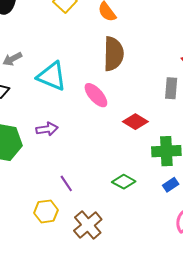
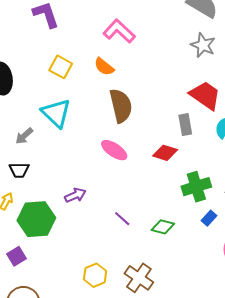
cyan triangle: (52, 76) -> (56, 113), moved, turned 36
red diamond: (135, 122) -> (165, 153), moved
purple line: (66, 183) -> (122, 219), moved

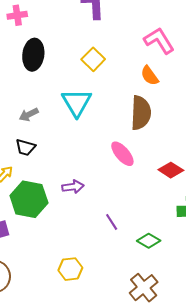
orange semicircle: (104, 67) -> (150, 76), moved
gray arrow: (24, 136) -> (29, 115), moved
brown cross: (139, 278) -> (144, 288), moved

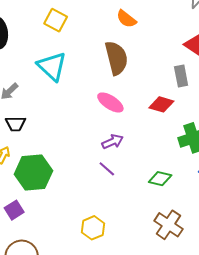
orange semicircle: (150, 76) -> (126, 19), moved
purple arrow: (73, 187) -> (113, 142), moved
purple line: (112, 222) -> (107, 169), moved

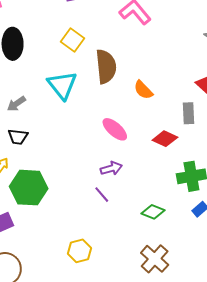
orange semicircle: (126, 19) -> (143, 90), moved
brown semicircle: (116, 58) -> (106, 66), moved

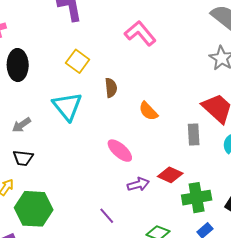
brown semicircle: (106, 66) -> (111, 88), size x0.6
red diamond: (165, 139) -> (170, 175), moved
purple arrow: (111, 168) -> (138, 184), moved

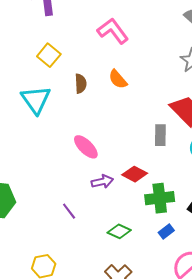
orange semicircle: (148, 111) -> (118, 79), moved

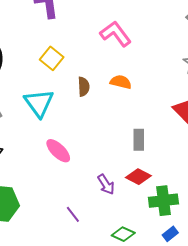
orange semicircle: (118, 79) -> (121, 82), turned 145
gray rectangle: (160, 135) -> (139, 140), moved
pink ellipse: (86, 147) -> (58, 151), moved
purple arrow: (102, 182) -> (106, 185), turned 70

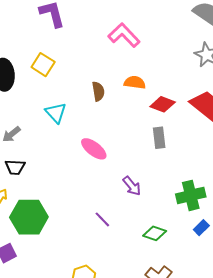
yellow square: (52, 58) -> (43, 65), moved
cyan triangle: (39, 103) -> (56, 113), size x0.7
pink ellipse: (58, 151) -> (94, 149), moved
red diamond: (138, 177) -> (163, 104), moved

